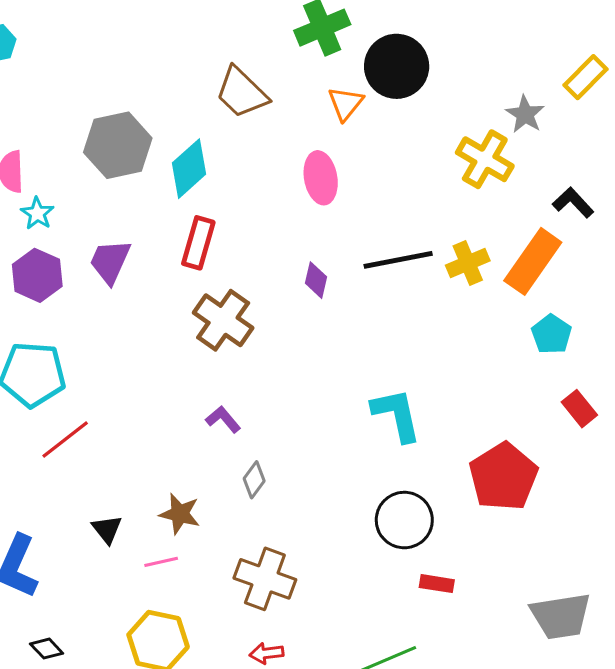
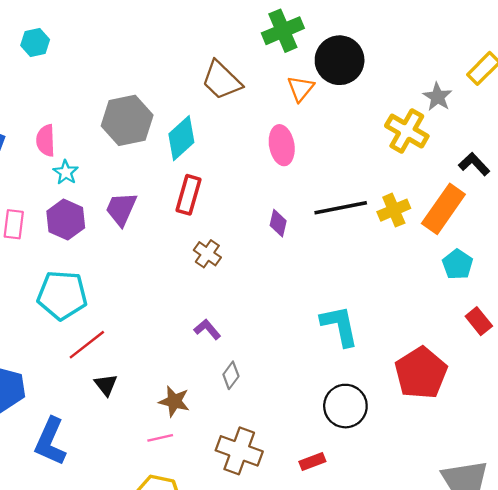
brown cross: (223, 320) -> (207, 254), size x0.6
black triangle: (107, 529) -> (106, 385), moved
red rectangle: (437, 584) -> (312, 462), moved, turned -30

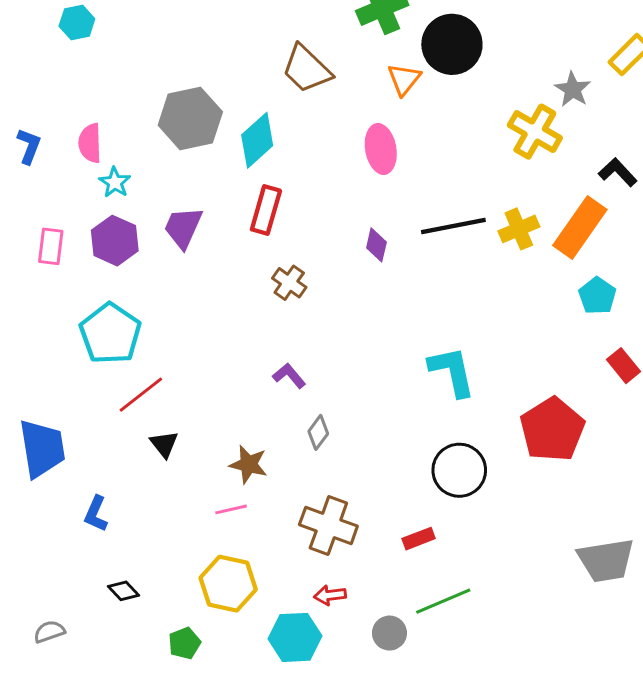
cyan pentagon: (62, 295) -> (110, 334), turned 30
blue L-shape: (50, 441) -> (96, 514), size x0.6

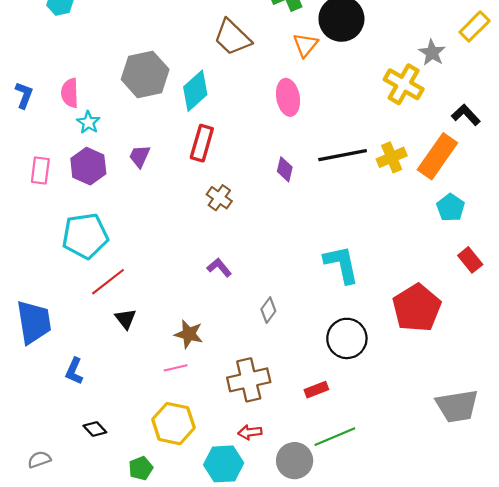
purple trapezoid: (183, 227) -> (140, 156), size x0.7
cyan pentagon: (110, 334) -> (85, 236), turned 30
gray diamond: (318, 432) -> (268, 310), moved
brown cross: (328, 525) -> (249, 380), turned -33
gray circle: (389, 633) -> (295, 461), size x1.4

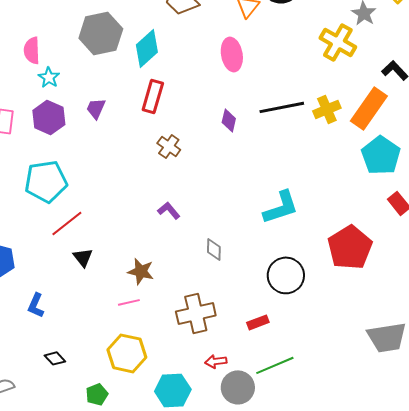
cyan pentagon: (451, 208) -> (381, 155), size x1.5
cyan L-shape: (341, 264) -> (281, 207), turned 84
gray diamond: (268, 310) -> (214, 249), turned -35
red arrow: (250, 432) -> (216, 361), moved

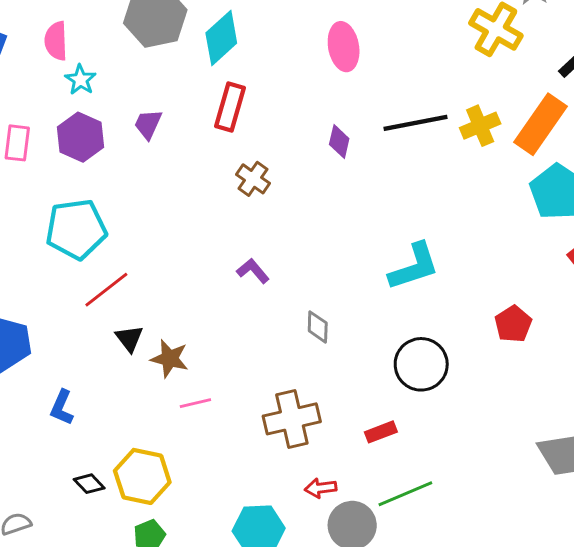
red pentagon: (350, 247) -> (513, 324), size x0.6
brown star: (141, 271) -> (170, 359), moved
yellow hexagon: (127, 353) -> (142, 476), moved

